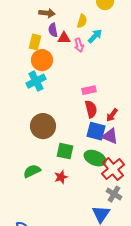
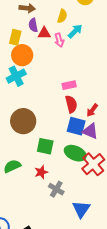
gray cross: (114, 194) -> (56, 189), moved

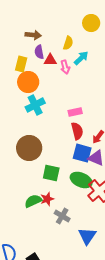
cyan cross: (16, 76) -> (35, 105), moved
green semicircle: (12, 166) -> (33, 201), moved

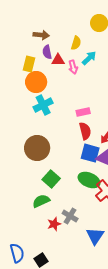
green square: (51, 173) -> (51, 179), moved, turned 30
red star: (47, 199) -> (54, 224), moved

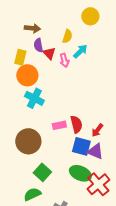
red triangle: (58, 60) -> (49, 53), turned 48
cyan cross: (43, 105) -> (34, 98), turned -36
pink rectangle: (83, 112) -> (59, 125), moved

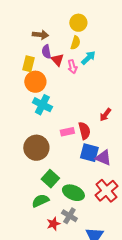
yellow circle: (90, 16) -> (78, 23), moved
red arrow: (97, 130) -> (105, 115), moved
green ellipse: (80, 173) -> (73, 193), moved

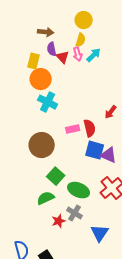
pink arrow: (72, 67) -> (78, 54), moved

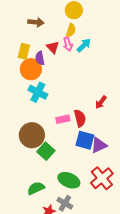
purple semicircle: (52, 49) -> (40, 58), moved
purple triangle: (109, 155) -> (99, 145), turned -48
green square: (56, 176) -> (46, 151), moved

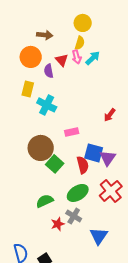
yellow rectangle: (24, 51) -> (28, 89), moved
orange circle: (31, 69) -> (31, 57), moved
red semicircle: (80, 118) -> (83, 165), moved
purple triangle: (99, 145) -> (108, 158), turned -30
green ellipse: (69, 180) -> (78, 193), turned -55

